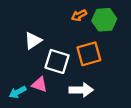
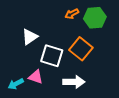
orange square: (89, 54) -> (81, 49), turned -35

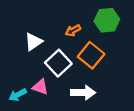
orange arrow: (72, 14) -> (73, 30), moved
white square: (52, 56) -> (58, 63), turned 30

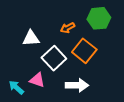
white triangle: (33, 42) -> (31, 38), turned 30
cyan arrow: (18, 95) -> (16, 87), turned 70

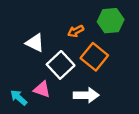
white triangle: (31, 38) -> (35, 43), turned 30

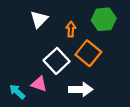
orange arrow: (76, 31) -> (71, 29), turned 120
white triangle: (35, 43) -> (39, 19), moved, turned 48

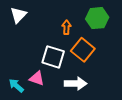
white triangle: (39, 19) -> (18, 15), moved
white square: (57, 61) -> (53, 57), turned -30

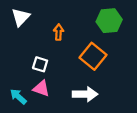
orange arrow: (66, 27) -> (59, 32), moved
white square: (53, 57) -> (40, 64), moved, size x0.6

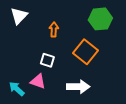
white square: (40, 64) -> (47, 60), moved

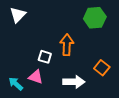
orange arrow: (54, 30) -> (67, 45), moved, size x1.5
orange square: (86, 52) -> (102, 68), moved, size x0.7

